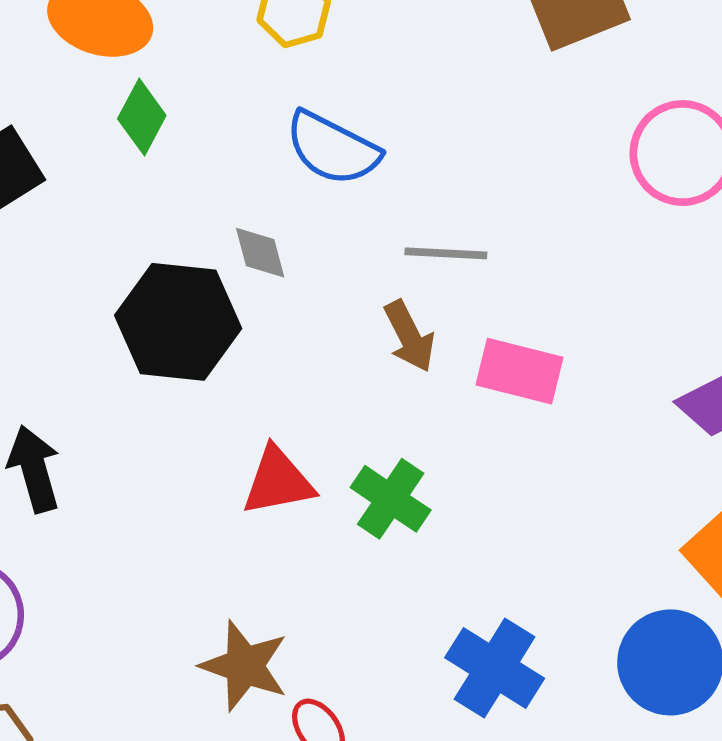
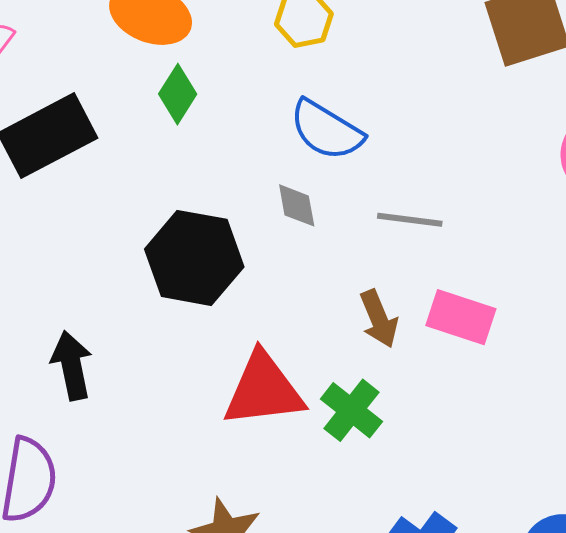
gray diamond: (260, 253) -> (297, 205), moved
brown arrow: (409, 336) -> (379, 319), moved
red triangle: (278, 481) -> (264, 390), size x1.4

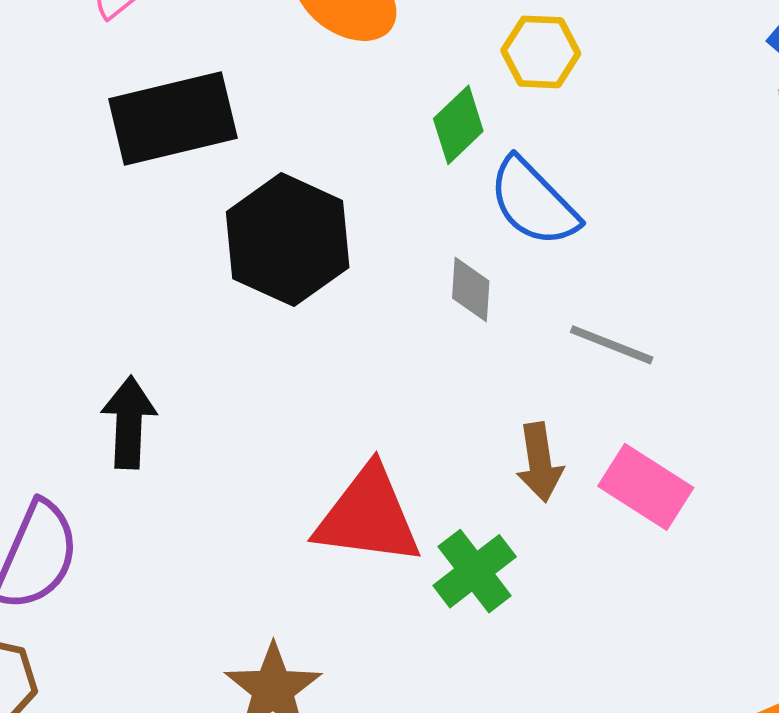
green diamond: (178, 94) -> (458, 125), moved
black hexagon: (194, 258) -> (288, 240), moved

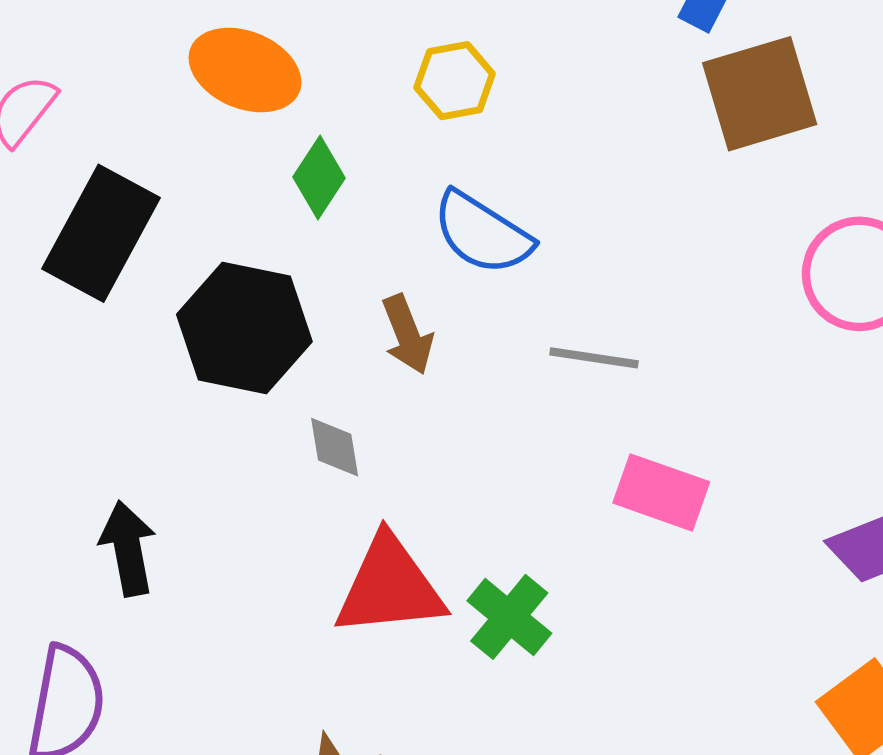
black rectangle: (173, 118) -> (101, 233), turned -35
green diamond: (458, 125) -> (319, 178), moved
gray diamond: (471, 290) -> (335, 447), moved
brown arrow: (540, 462) -> (407, 335), moved

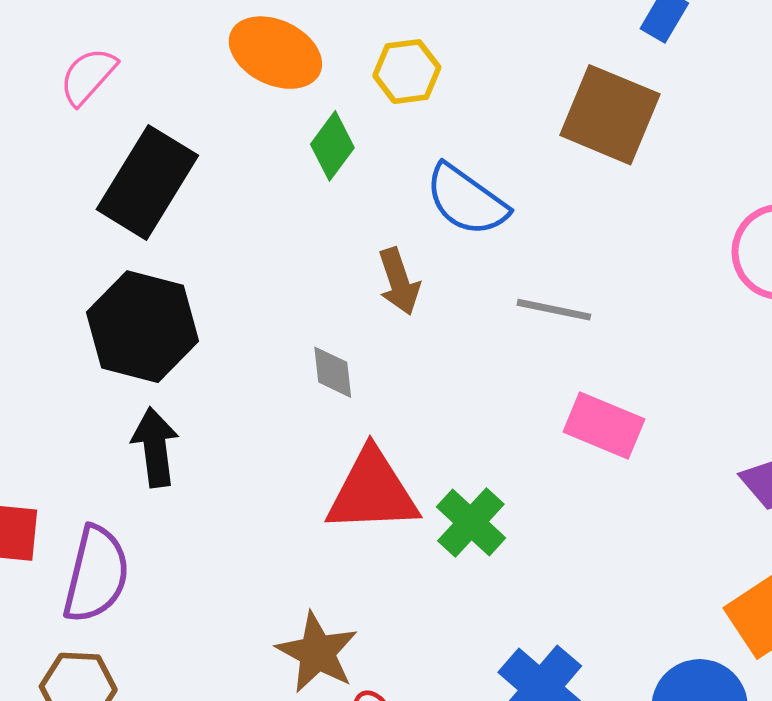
yellow hexagon: (455, 81) -> (407, 72), moved
brown square: (760, 94) -> (610, 115), moved, turned 36
black hexagon: (244, 328) -> (143, 327), moved

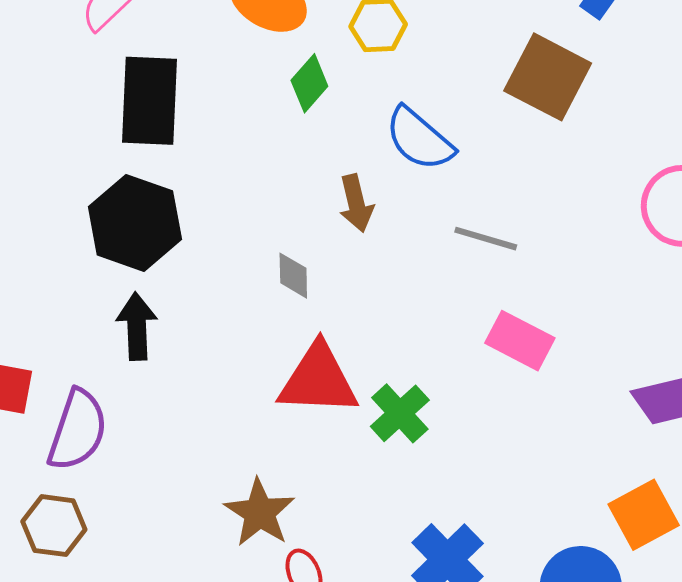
black rectangle: (147, 182) -> (150, 101), turned -34

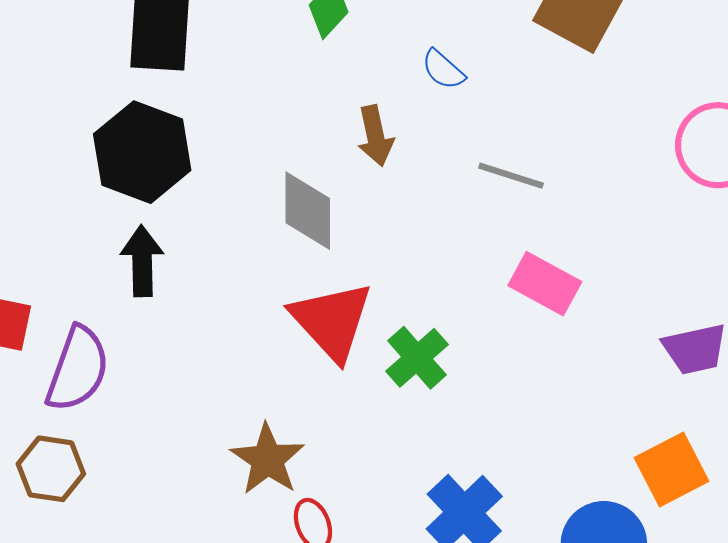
blue semicircle: (419, 139) -> (443, 70), size x0.6
gray diamond: (293, 276) -> (308, 211), size x1.6
red triangle: (318, 380) -> (332, 321), turned 44

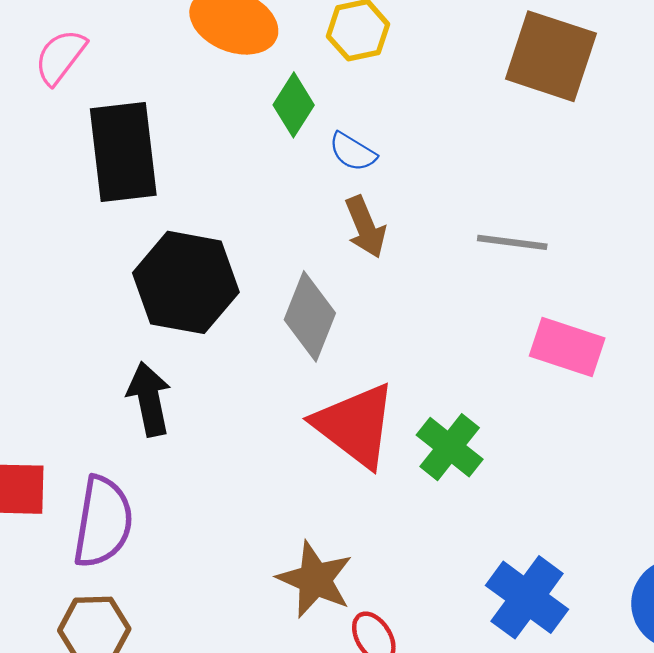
blue semicircle: (443, 70) -> (353, 152), moved
black hexagon: (142, 152) -> (186, 282), moved
gray diamond: (308, 211) -> (310, 316), turned 32

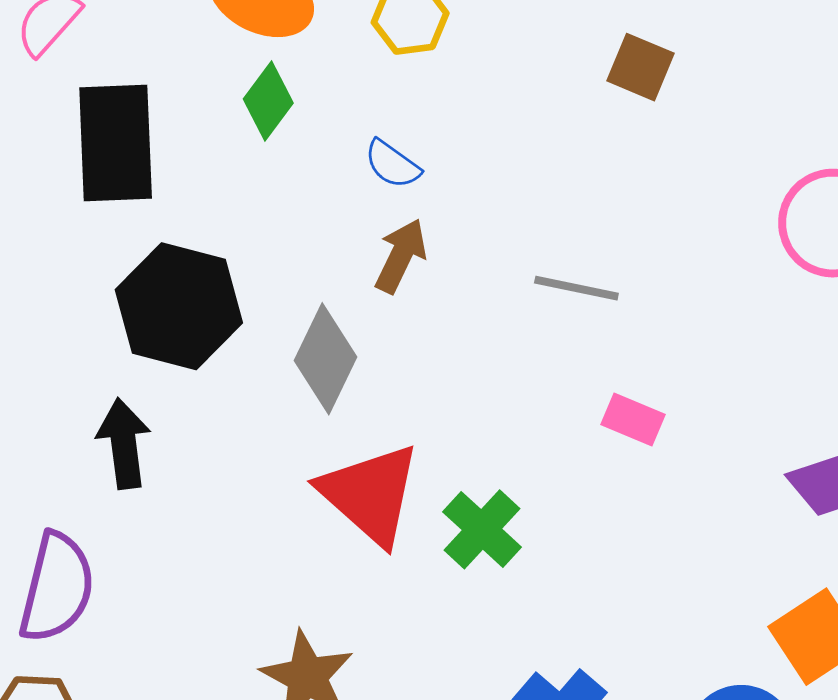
brown square: (551, 56) -> (640, 67), size x0.6
green diamond: (294, 105) -> (268, 101), moved
brown arrow: (365, 227) -> (401, 256), turned -136
pink rectangle: (567, 347) -> (633, 420), size x0.7

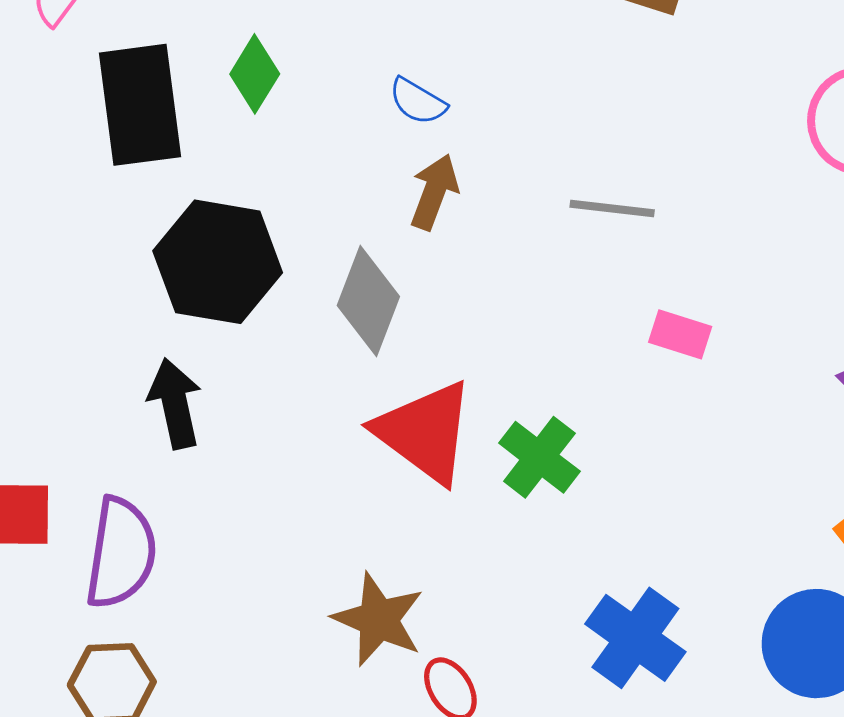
green diamond: (268, 101) -> (255, 74), moved

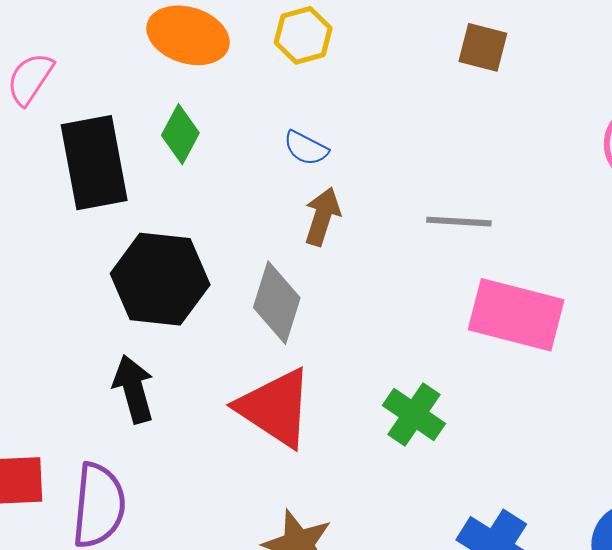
pink rectangle: (680, 334) -> (516, 315), size x2.0
red triangle: (425, 432) -> (275, 408), moved

